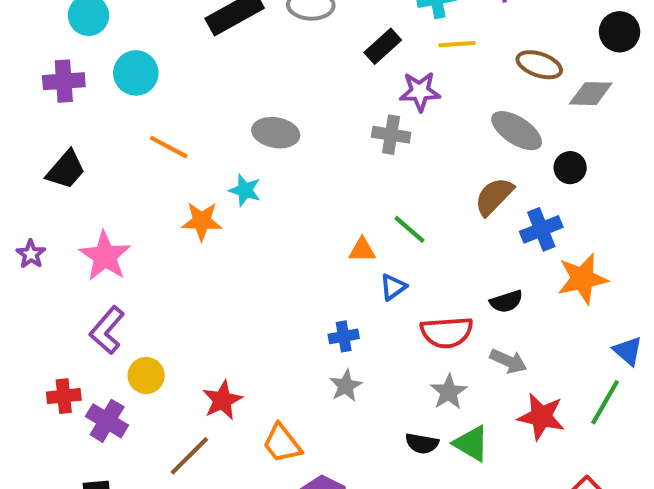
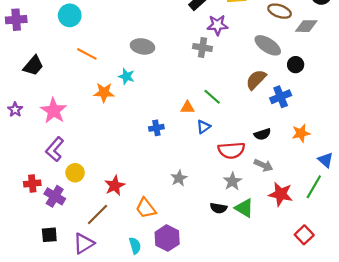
purple cross: (64, 81) -> (16, 20), moved
orange star: (582, 279) -> (301, 133), moved, size x0.7
blue cross: (344, 336) -> (156, 128), moved

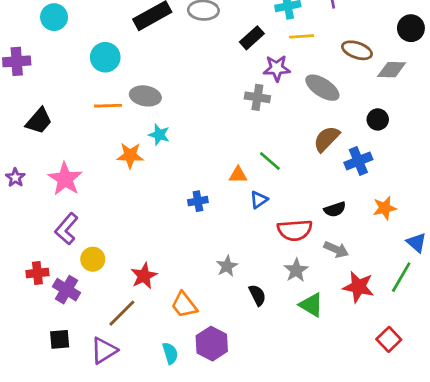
cyan circle: (70, 15) -> (105, 57), moved
gray ellipse: (268, 45) -> (322, 88), moved
gray ellipse: (142, 46) -> (145, 96), moved
orange line: (87, 54) -> (108, 106), turned -30
black semicircle: (219, 208) -> (257, 295), moved, turned -126

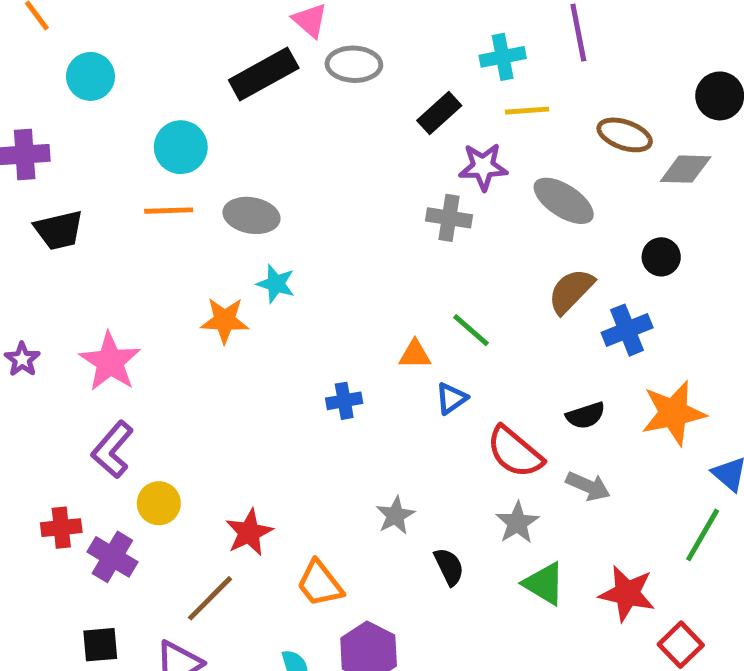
orange line: (108, 106) -> (169, 211), moved
black trapezoid: (39, 121) -> (59, 230), moved, turned 36
orange star: (385, 208) -> (673, 413), size x1.5
red semicircle: (295, 230) -> (515, 452), turned 44
red star: (358, 287) -> (627, 593), moved

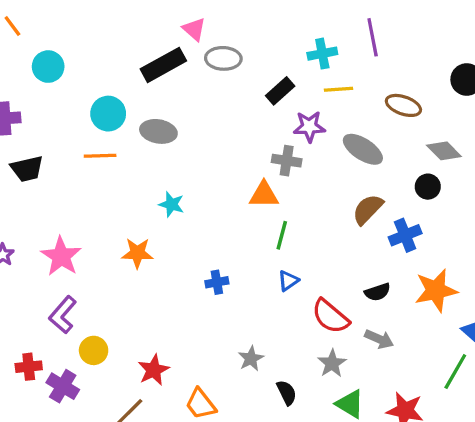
gray diamond: (686, 169) -> (444, 151), moved, turned 44
gray ellipse: (251, 215) -> (158, 131), moved
orange star: (225, 320) -> (137, 253), moved
green line: (471, 330) -> (282, 235), moved, turned 64
orange triangle: (415, 354) -> (264, 195), moved, size x1.4

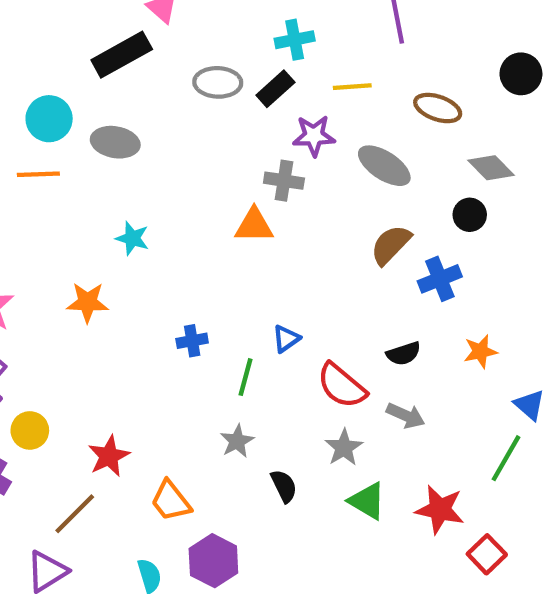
cyan cross: (322, 54) -> (295, 40), moved
gray ellipse: (223, 58) -> (218, 82), moved
green line: (282, 235) -> (245, 377), moved
orange star: (436, 290) -> (480, 351), size x0.6

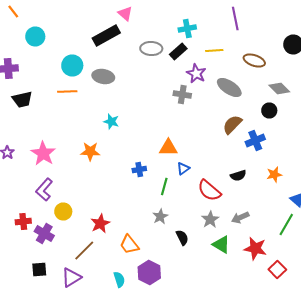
purple star: (314, 136) -> (196, 74), turned 30
orange triangle: (254, 225) -> (168, 148), moved
gray arrow: (406, 416) -> (240, 218), moved, turned 132

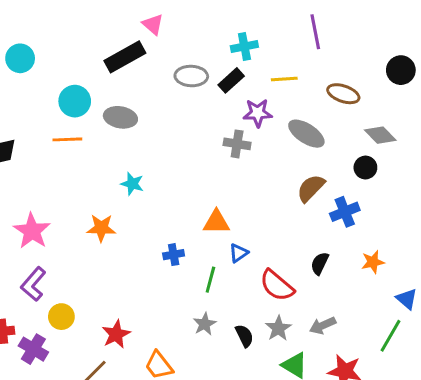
purple star: (196, 74) -> (258, 113), turned -30
black semicircle: (238, 176) -> (320, 263), turned 133
black semicircle: (182, 238) -> (244, 336), moved

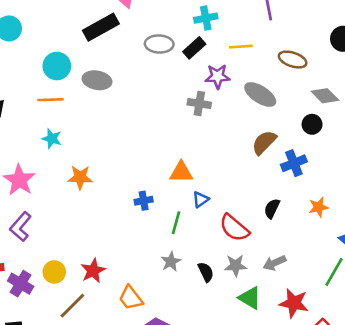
cyan star: (132, 184) -> (52, 139), moved
yellow circle: (61, 317) -> (54, 272), moved
gray star: (278, 328) -> (236, 265), turned 30

